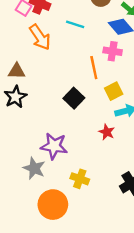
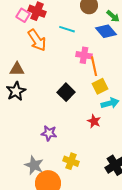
pink cross: (113, 51) -> (84, 55), moved
orange line: (94, 68) -> (94, 66), moved
purple star: (54, 146) -> (49, 133), size x0.7
gray star: (34, 168) -> (34, 165), moved

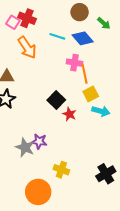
blue diamond: (106, 31) -> (83, 38), moved
cyan arrow: (110, 103) -> (101, 111), turned 30
red star: (94, 121) -> (69, 114), moved
gray star: (34, 165) -> (25, 147), moved

